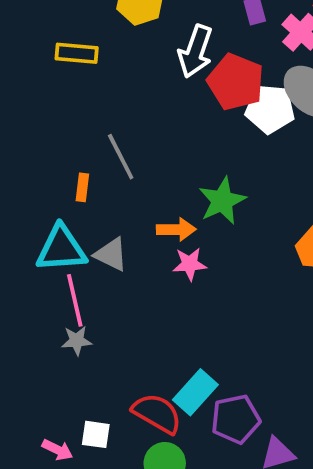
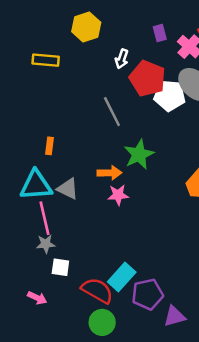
white arrow: (195, 51) -> (122, 59), size x0.6
gray line: (121, 157) -> (112, 112), moved
white square: (96, 434) -> (60, 267), moved
pink arrow: (57, 450) -> (37, 298), moved

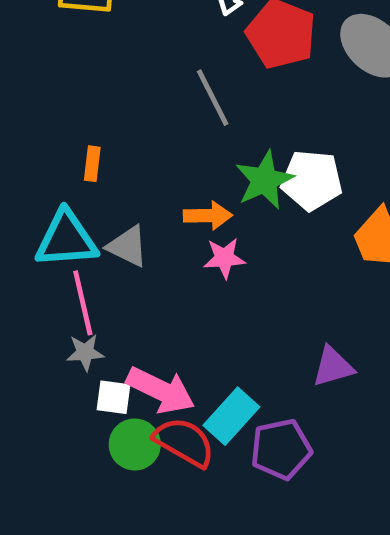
white pentagon: (170, 96) -> (312, 180), moved
pink arrow: (37, 298) -> (161, 390), moved, size x1.8
purple triangle: (174, 316) -> (333, 367), moved
green circle: (102, 322) -> (135, 444), moved

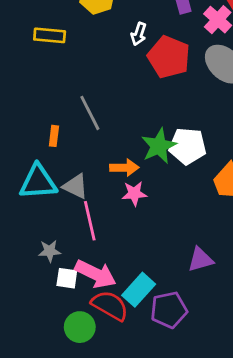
gray line: (213, 98) -> (90, 113), moved
pink line: (83, 303) -> (90, 221), moved
green circle: (135, 444) -> (80, 327), moved

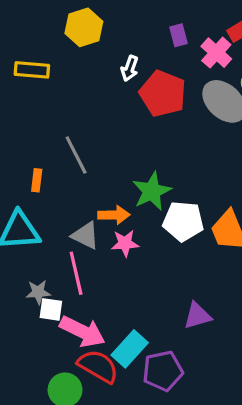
white pentagon: (188, 146) -> (183, 221), moved
gray triangle: (75, 186) -> (86, 235), moved
gray star: (50, 251) -> (38, 292), moved
white square: (67, 278) -> (51, 309), moved

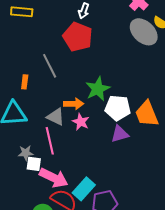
red pentagon: (163, 94) -> (78, 37), moved
pink star: (125, 243) -> (81, 122), turned 30
purple triangle: (197, 316) -> (120, 134), moved

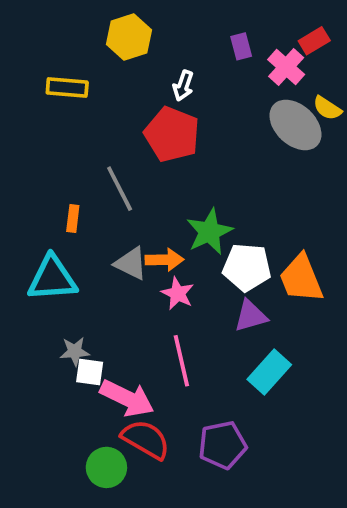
gray triangle: (56, 117) -> (131, 263), moved
pink line: (50, 141) -> (181, 361), moved
cyan rectangle: (84, 189) -> (269, 372), moved

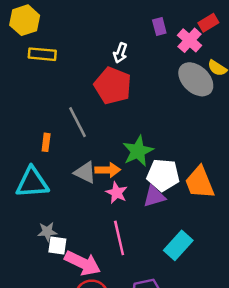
yellow hexagon: (129, 37) -> (25, 20), moved
purple triangle: (251, 316) -> (154, 196), moved

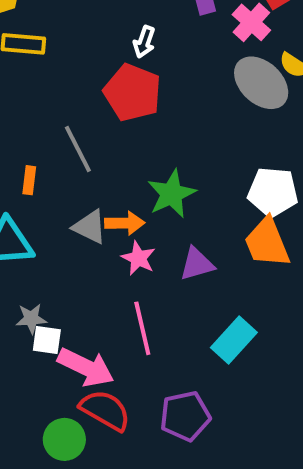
white pentagon: (163, 175) -> (273, 192), moved

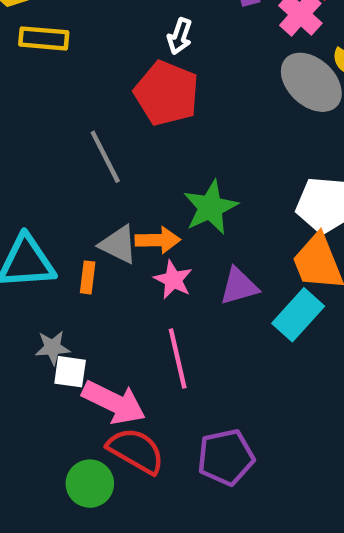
orange rectangle: (29, 180) -> (88, 277), moved
cyan rectangle: (234, 340) -> (298, 315), moved

